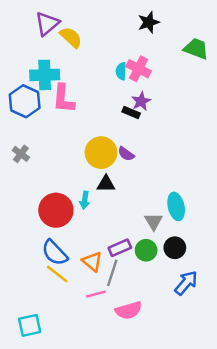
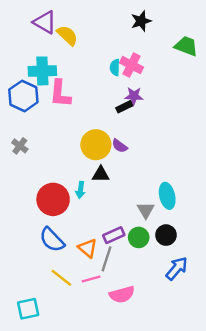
purple triangle: (47, 24) -> (45, 22), turned -50
purple star: (141, 101) -> (134, 96), turned 30
black rectangle: (131, 113) -> (124, 107), turned -49
yellow line: (57, 274) -> (61, 278), moved

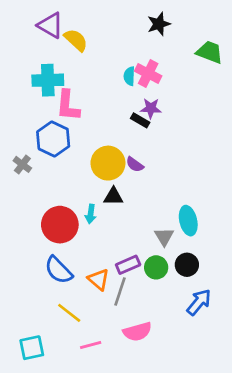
blue hexagon: (23, 96) -> (53, 139), moved
black rectangle: (124, 107) -> (140, 120), turned 56
pink line: (91, 279) -> (91, 345), moved

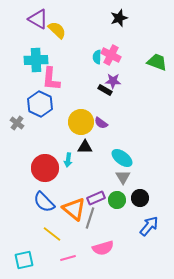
green trapezoid: (210, 52) -> (157, 62), moved
cyan ellipse: (188, 221) -> (122, 158), moved, turned -40
orange triangle: (99, 279) -> (74, 209), size x1.4

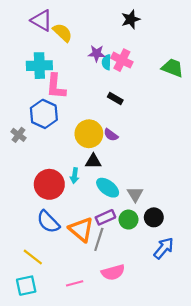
purple star: (113, 81) -> (97, 53), moved
cyan ellipse: (122, 158) -> (108, 188), moved
yellow line: (52, 234) -> (33, 257), moved

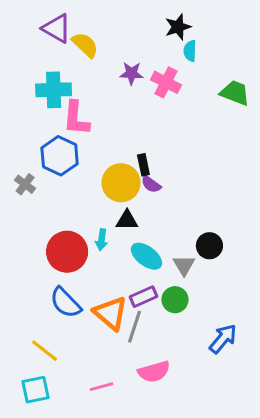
cyan semicircle: (106, 62) -> (190, 51), moved
black rectangle: (115, 99) -> (143, 165), moved, turned 48
black circle: (154, 217) -> (209, 246), moved

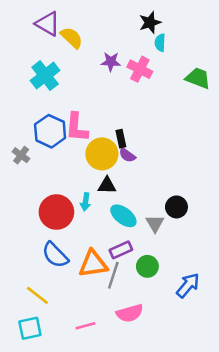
cyan cross: (54, 90) -> (45, 76), turned -36
pink L-shape: (76, 118) -> (77, 127), moved
green circle: (175, 300) -> (147, 266), moved
orange triangle: (111, 313) -> (93, 264), turned -48

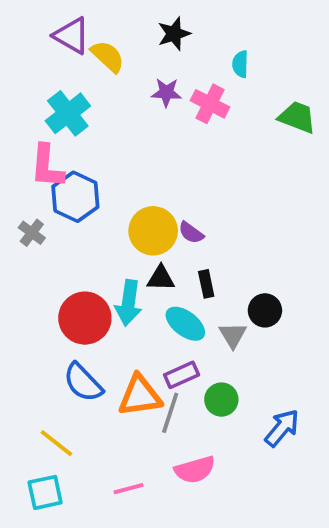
black star: (150, 22) -> (174, 34), moved
pink L-shape: (77, 127) -> (47, 166), moved
black rectangle: (121, 139) -> (206, 284), moved
cyan arrow: (85, 202) -> (128, 303), size x1.6

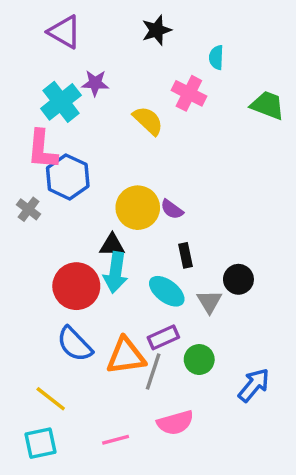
yellow semicircle: (108, 56) -> (148, 121), moved
purple star: (166, 92) -> (95, 83), moved
black triangle: (161, 278) -> (112, 245), moved

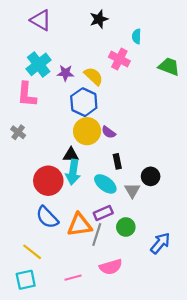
purple star: (95, 83) -> (65, 73), moved
blue hexagon: (68, 177) -> (84, 102), moved

